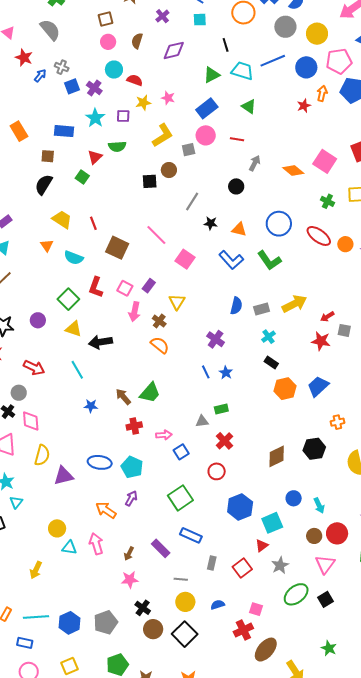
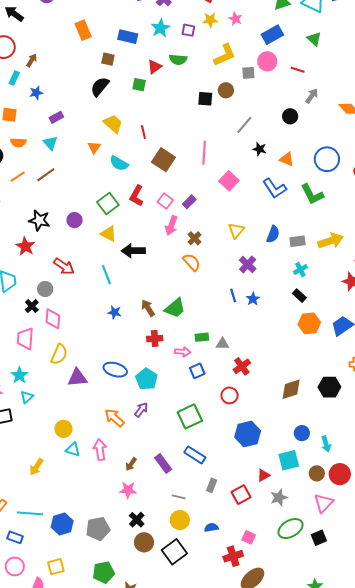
green square: (82, 177) -> (139, 85), turned -32
pink line: (156, 235) -> (204, 153), turned 40
yellow triangle: (177, 302) -> (236, 230), moved
green rectangle: (221, 409) -> (202, 337), moved
cyan square: (272, 523) -> (289, 460), moved

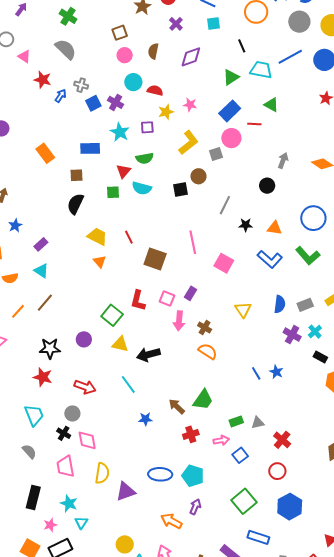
red line: (298, 70) -> (254, 124), moved
orange triangle: (94, 147) -> (100, 262), moved
cyan semicircle: (119, 163) -> (142, 188), moved
purple cross: (248, 264) -> (292, 335), moved
blue hexagon: (248, 434) -> (290, 507), moved

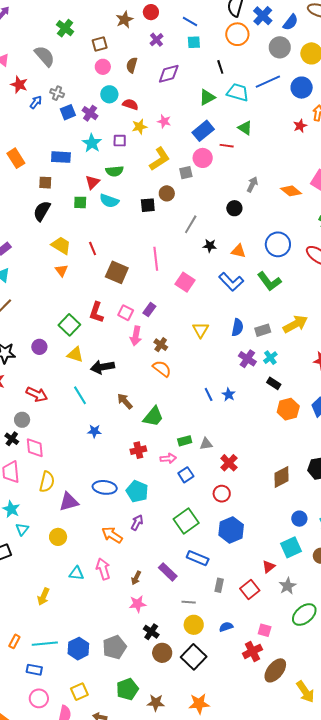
green cross: (68, 16) -> (65, 28), moved
brown arrow: (177, 406) -> (125, 401), moved
yellow circle: (125, 544) -> (58, 537), moved

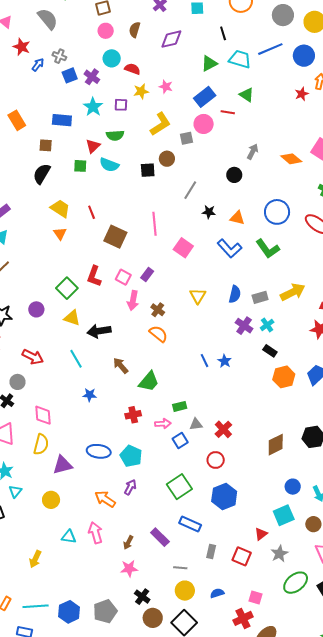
gray triangle: (206, 444) -> (196, 424), moved
pink diamond: (35, 448) -> (43, 415), moved
red square: (250, 589) -> (242, 556), turned -30

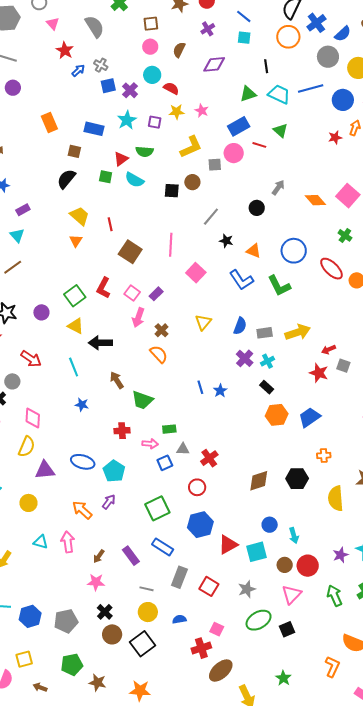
green trapezoid: (149, 382) -> (142, 400), turned 60
red triangle: (261, 534) -> (228, 545), moved, size x1.5
gray rectangle: (211, 552) -> (179, 577), size x1.5

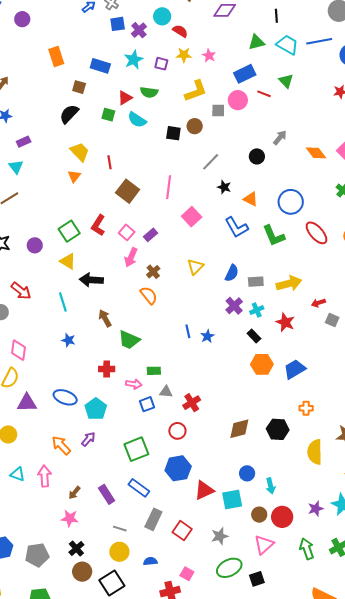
red ellipse: (331, 269) -> (316, 233), moved
red star: (319, 373) -> (285, 322), moved

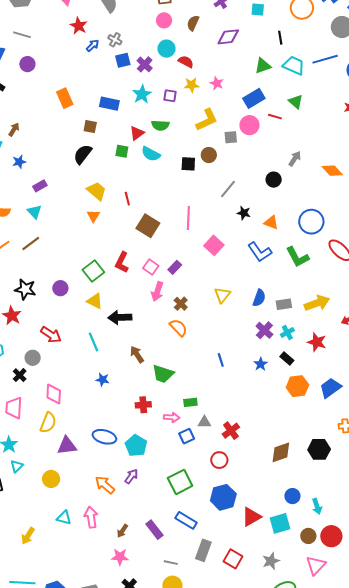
blue star: (207, 336) -> (261, 364), moved

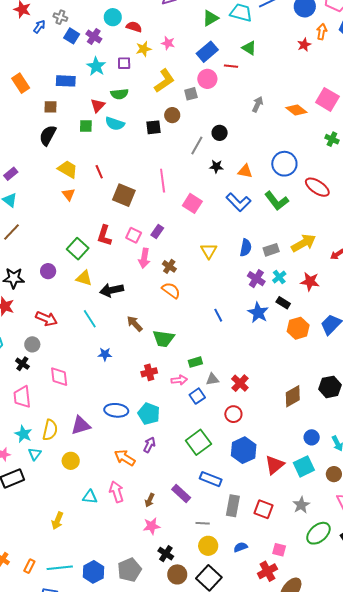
blue square: (123, 60) -> (72, 36), turned -35
black circle: (274, 180) -> (220, 133), moved
blue star: (261, 364) -> (258, 313), size x1.5
yellow semicircle: (48, 423) -> (50, 430), moved

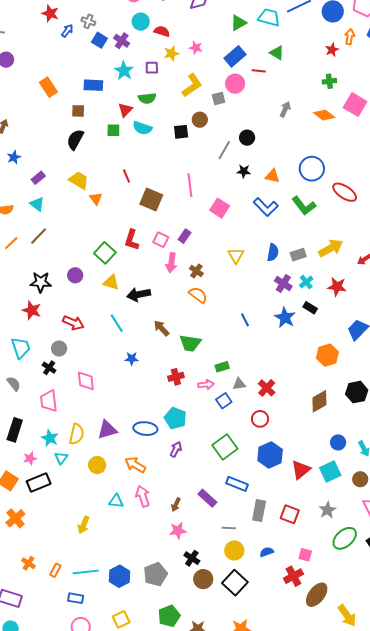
green cross: (332, 139) -> (329, 81), moved, turned -32
yellow trapezoid: (68, 169) -> (79, 180), moved
orange hexagon: (298, 328) -> (327, 355), moved
blue ellipse: (116, 410) -> (145, 429), moved
orange arrow: (125, 458) -> (135, 465), moved

